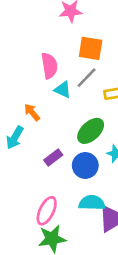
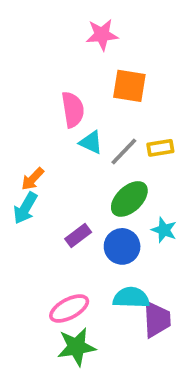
gray line: (87, 78) -> (124, 152), moved
orange arrow: (32, 112) -> (33, 179), moved, turned -96
pink ellipse: (47, 211) -> (69, 309), turned 36

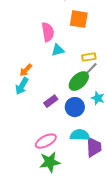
cyan triangle: (91, 142) -> (58, 50), turned -40
yellow rectangle: (160, 148) -> (89, 57), moved
gray line: (124, 152) -> (90, 70), moved

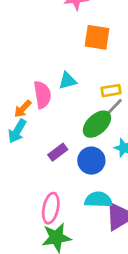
pink semicircle: (48, 32) -> (42, 95), moved
pink ellipse: (46, 141) -> (51, 208), turned -50

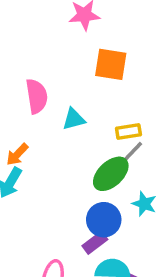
pink semicircle: (42, 95) -> (37, 96), moved
purple rectangle: (58, 152) -> (95, 243), moved

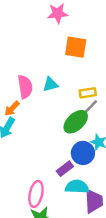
pink semicircle: (37, 96) -> (25, 87), moved
blue circle: (104, 220) -> (83, 153), moved

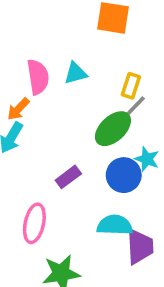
yellow rectangle: (88, 93) -> (131, 86), turned -63
purple rectangle: (65, 169) -> (68, 177), moved
pink ellipse: (36, 194) -> (34, 223), moved

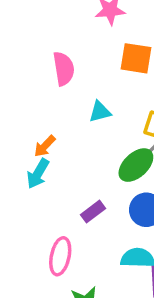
pink semicircle: (38, 77) -> (64, 69), moved

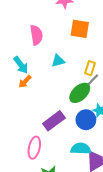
cyan arrow: (38, 174) -> (21, 65), moved, turned -66
purple rectangle: (93, 212) -> (54, 121), size x1.5

